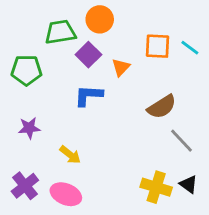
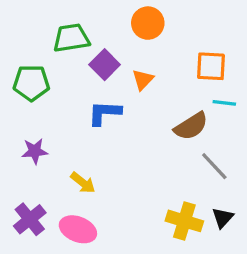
orange circle: (100, 19) -> (148, 23), moved
orange square: (158, 46) -> (211, 66), moved
cyan line: (190, 48) -> (224, 103), moved, turned -30
black triangle: (189, 184) -> (223, 218), turned 36

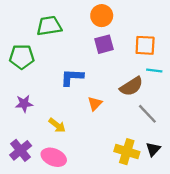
purple square: (105, 65) -> (104, 44), moved, turned 30
orange triangle: (143, 80) -> (95, 104), moved

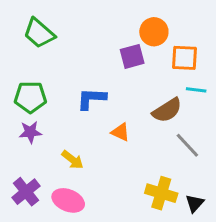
orange circle: (102, 16) -> (154, 32), moved
green trapezoid: (49, 26) -> (39, 33), moved, turned -130
green pentagon: (22, 57) -> (30, 97), moved
orange triangle: (95, 104) -> (121, 132), turned -49
black triangle: (153, 149) -> (195, 203), moved

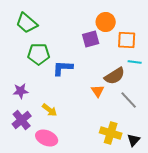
green pentagon: (30, 97) -> (39, 54), moved
orange triangle: (121, 132) -> (98, 91), moved, turned 32
purple cross: (26, 192) -> (22, 120), moved

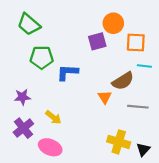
gray line: (129, 100) -> (138, 107), turned -42

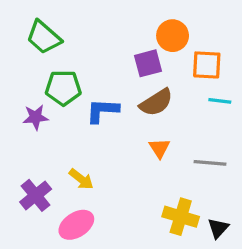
brown semicircle: (123, 81) -> (156, 102), moved
purple star: (22, 97) -> (36, 117), moved
pink ellipse: (50, 147) -> (76, 225), turned -55

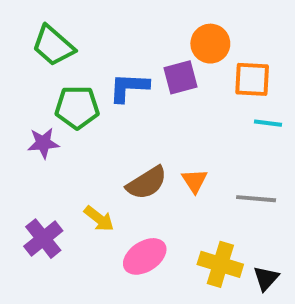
brown semicircle: (156, 102) -> (147, 183), moved
blue L-shape: (102, 111) -> (129, 87), moved
pink ellipse: (76, 225) -> (145, 256), moved

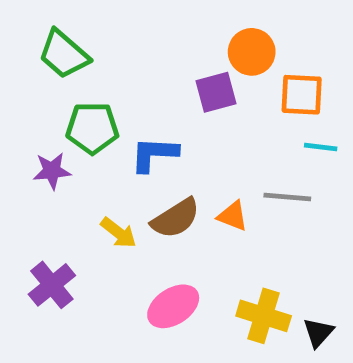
blue L-shape: (129, 87) -> (154, 154), moved
orange triangle: (194, 181) -> (233, 216), turned -36
gray line: (256, 199) -> (287, 197), moved
yellow arrow: (99, 219) -> (118, 233), moved

